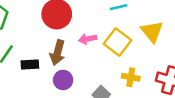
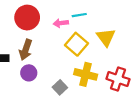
pink arrow: (88, 39) -> (61, 23), moved
yellow cross: (131, 77) -> (86, 74), size x1.5

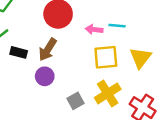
yellow square: (76, 44) -> (106, 57), turned 30
yellow cross: (86, 74) -> (108, 93), turned 30

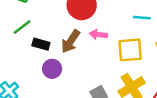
pink arrow: (94, 29) -> (98, 35), moved
purple circle: (45, 76) -> (52, 69), moved

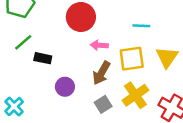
brown arrow: (71, 41) -> (101, 73), moved
purple circle: (52, 69) -> (65, 87), moved

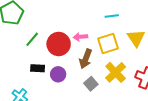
red circle: (81, 17) -> (59, 44), moved
green line: (23, 42) -> (32, 39), moved
black rectangle: (43, 58) -> (38, 68), moved

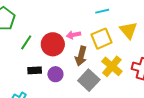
gray square: (91, 84) -> (89, 80), size x1.5

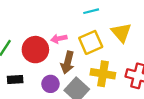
yellow cross: (112, 66) -> (103, 74), turned -30
purple circle: (55, 74) -> (50, 84), moved

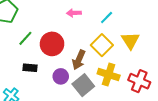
cyan line: (91, 11) -> (107, 18), turned -40
pink arrow: (59, 39) -> (74, 13), moved
yellow square: (91, 42) -> (102, 45), turned -30

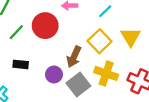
red circle: (52, 44) -> (45, 26), moved

